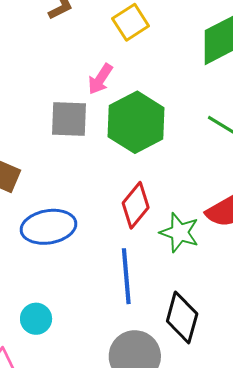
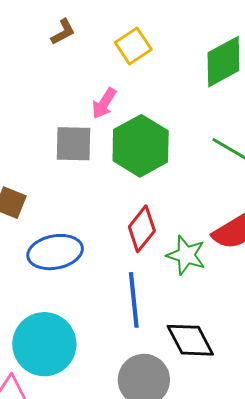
black diamond: (182, 318) -> (190, 340), turned -42
cyan circle: (36, 319) -> (44, 344), size x2.0

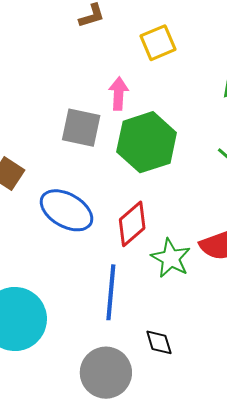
pink arrow: (104, 103) -> (119, 94), turned 140
blue ellipse: (55, 252) -> (66, 210), moved, turned 30
black diamond: (190, 340) -> (159, 342), size x0.6

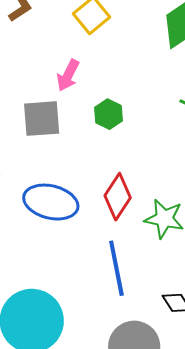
pink arrow: (119, 94) -> (68, 75), turned -140
green hexagon: (147, 142) -> (109, 114), size x0.5

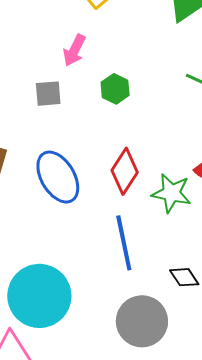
gray square: (42, 119) -> (48, 94), size x0.7
blue ellipse: (51, 202) -> (58, 177), turned 46

